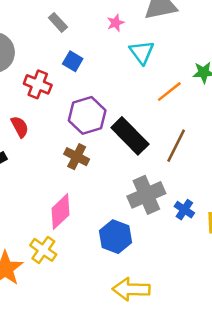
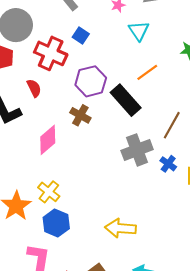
red cross: (38, 84) -> (51, 53), size x1.4
orange line: (169, 92) -> (147, 72), moved
brown line: (176, 146) -> (172, 125), moved
pink diamond: (61, 212) -> (48, 140), moved
blue hexagon: (116, 237) -> (56, 223), moved

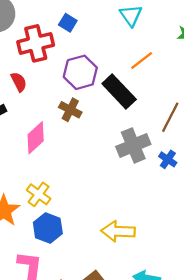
red cross: (51, 53) -> (36, 43), turned -36

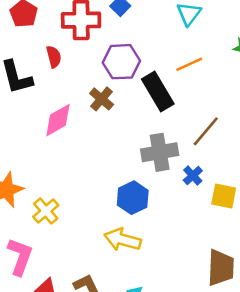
yellow cross: (39, 194) -> (46, 211), moved
blue hexagon: (48, 228) -> (133, 198), moved

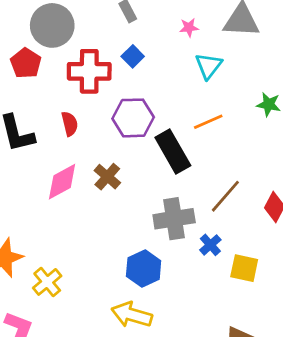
red semicircle: (54, 57) -> (70, 124), moved
brown cross: (102, 99) -> (107, 177), moved

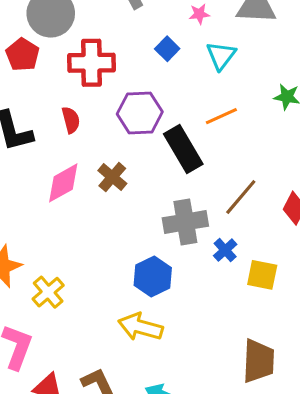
blue square: (133, 56) -> (167, 49), moved

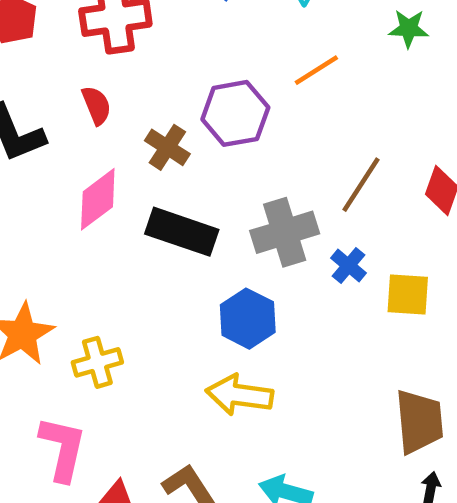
purple hexagon: (140, 113) -> (235, 113), moved
black rectangle: (183, 149) -> (182, 232), moved, turned -33
brown cross: (112, 177) -> (167, 147), moved
yellow cross: (48, 292) -> (97, 362), turned 32

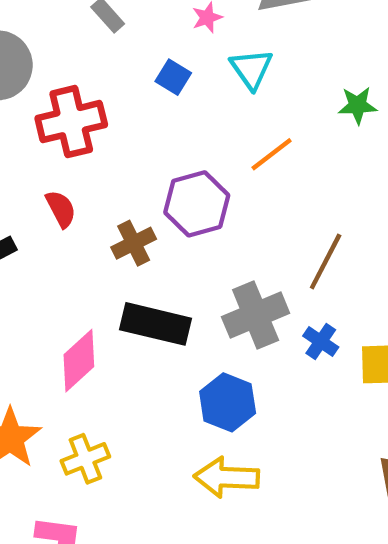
brown cross: (167, 147) -> (134, 243), turned 36
pink diamond: (98, 199) -> (79, 361), moved

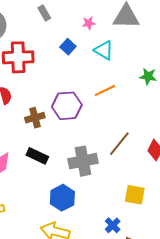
cyan triangle: (251, 69) -> (104, 50), turned -35
black rectangle: (155, 324) -> (37, 156), size x0.7
blue cross: (321, 341) -> (113, 225), moved

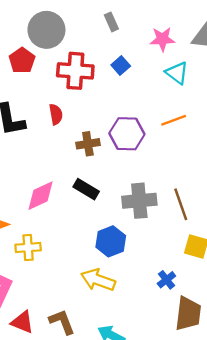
pink star: (89, 23) -> (162, 39), size x1.5
blue square: (68, 47) -> (121, 65), moved
brown line: (119, 144) -> (181, 204), moved, turned -64

